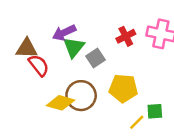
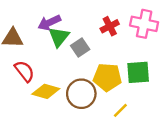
red semicircle: (39, 65) -> (24, 71), moved
brown circle: (81, 96) -> (81, 94), moved
green square: (155, 111) -> (138, 72), moved, size x1.5

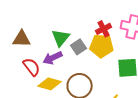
purple arrow: (49, 23) -> (53, 58), moved
yellow pentagon: (107, 77) -> (102, 46), moved

